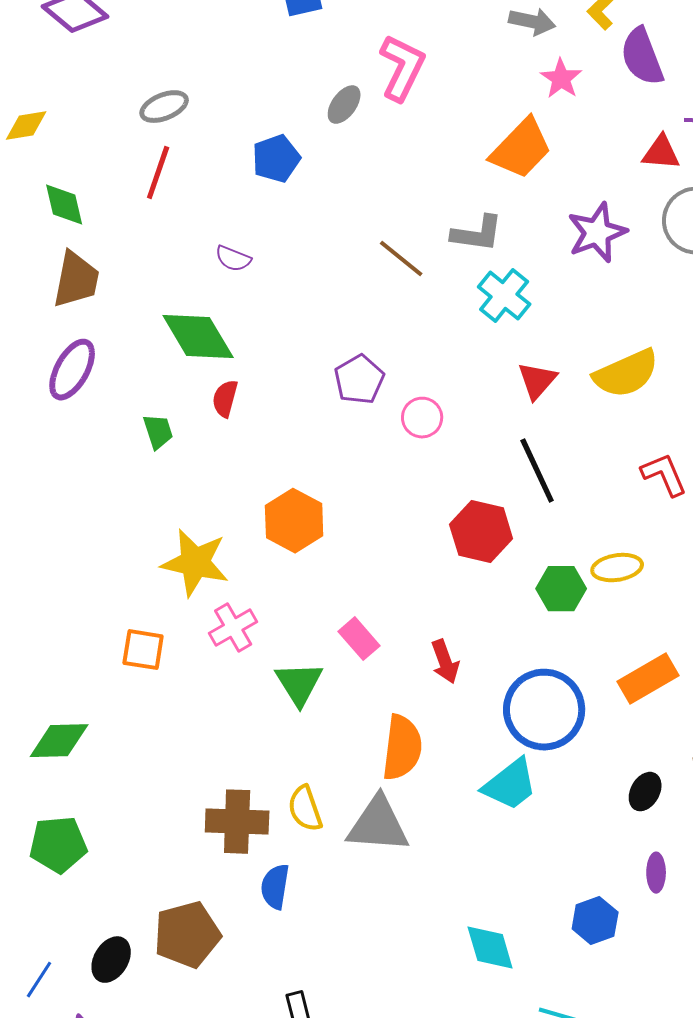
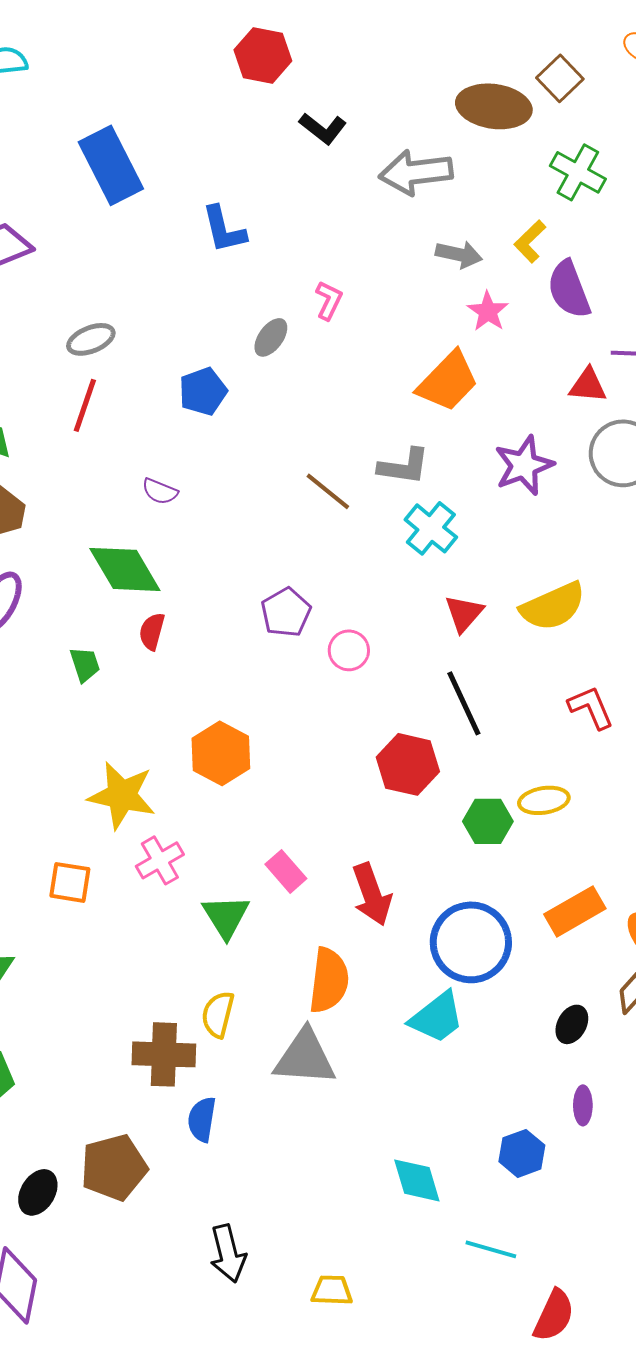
pink L-shape: (402, 68) -> (329, 300), size x0.6
red arrow: (445, 662) -> (372, 894), size x1.4
yellow semicircle: (305, 809) -> (218, 1014), moved, turned 33

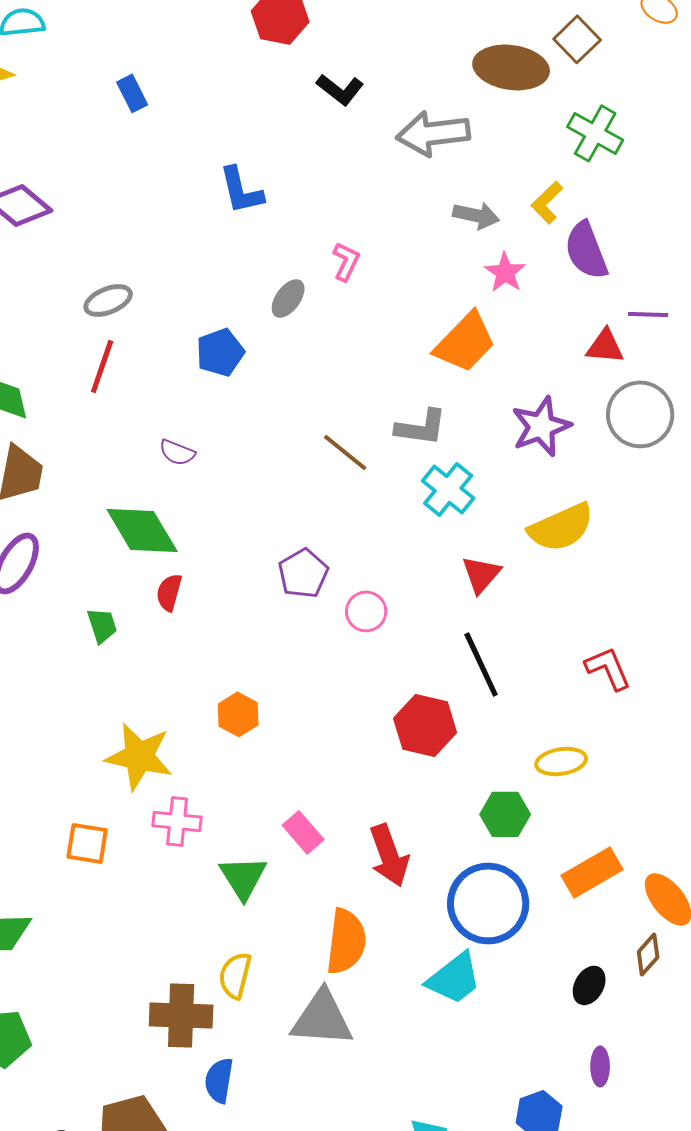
blue rectangle: (111, 165) -> (132, 93), moved, size x0.5
yellow semicircle: (553, 606) -> (561, 527), moved
orange hexagon: (221, 753) -> (238, 714), size x0.7
green hexagon: (488, 821) -> (505, 814), moved
pink cross: (160, 860) -> (177, 821), turned 36

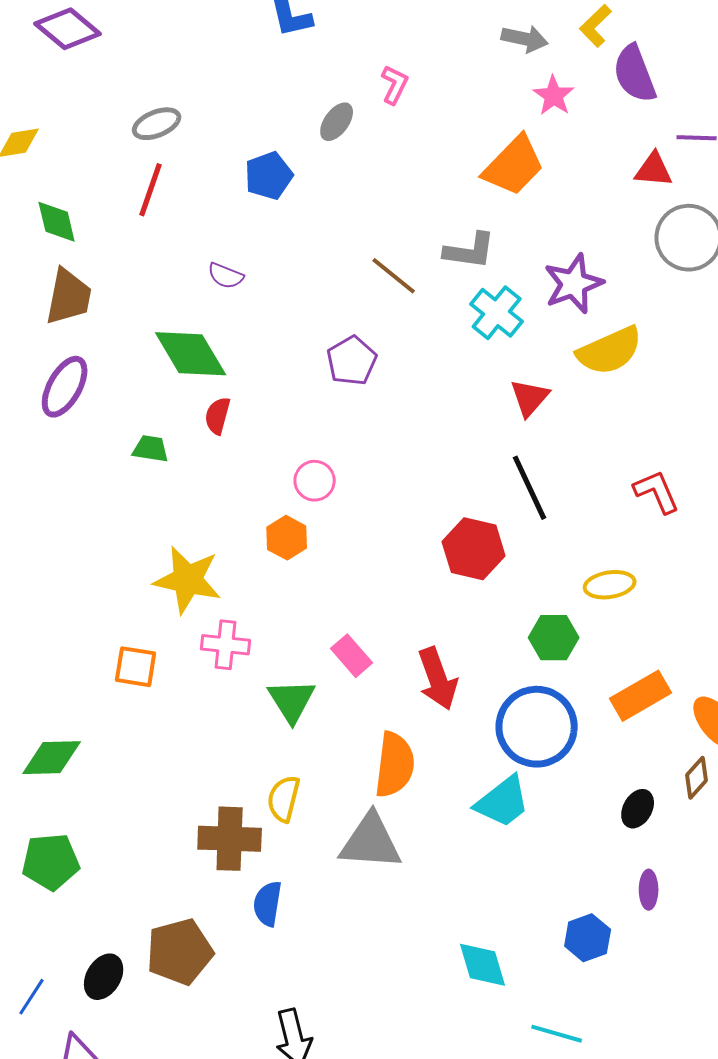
purple star: (541, 426) -> (574, 284), moved
purple pentagon: (303, 573) -> (352, 361), moved
pink circle: (366, 611) -> (315, 481), moved
green trapezoid: (102, 625) -> (151, 449), turned -63

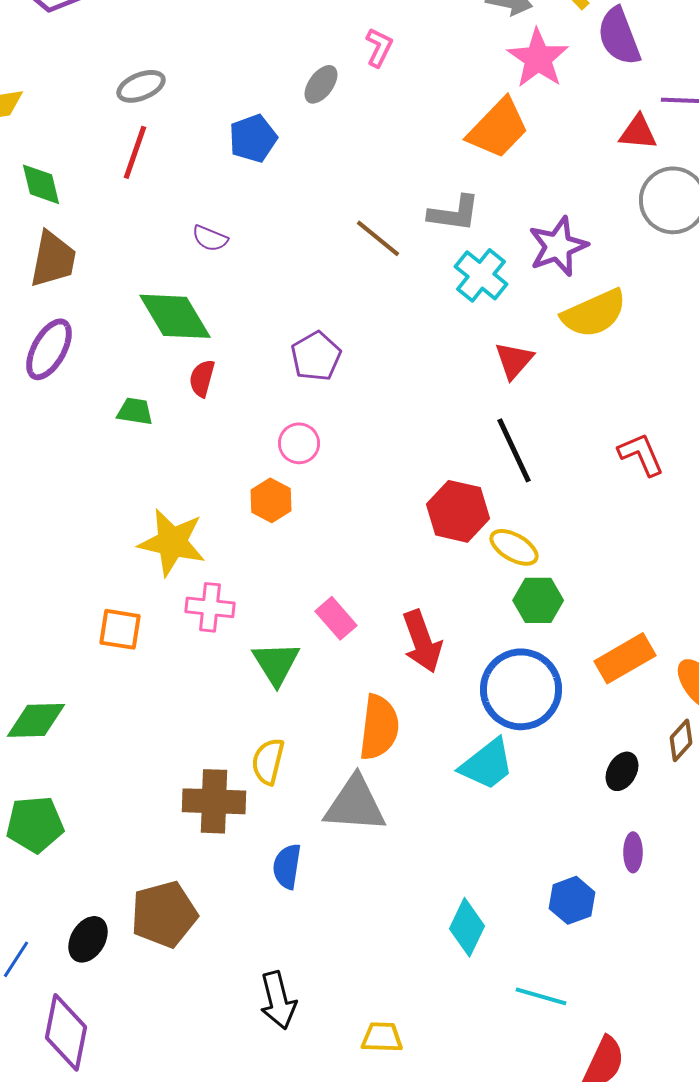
pink star: (554, 96) -> (538, 58), size x1.5
purple pentagon: (352, 361) -> (316, 356), moved
yellow ellipse: (610, 585) -> (514, 547), moved, turned 39
blue semicircle: (268, 904) -> (287, 866), moved
cyan diamond: (483, 965) -> (467, 927), turned 42

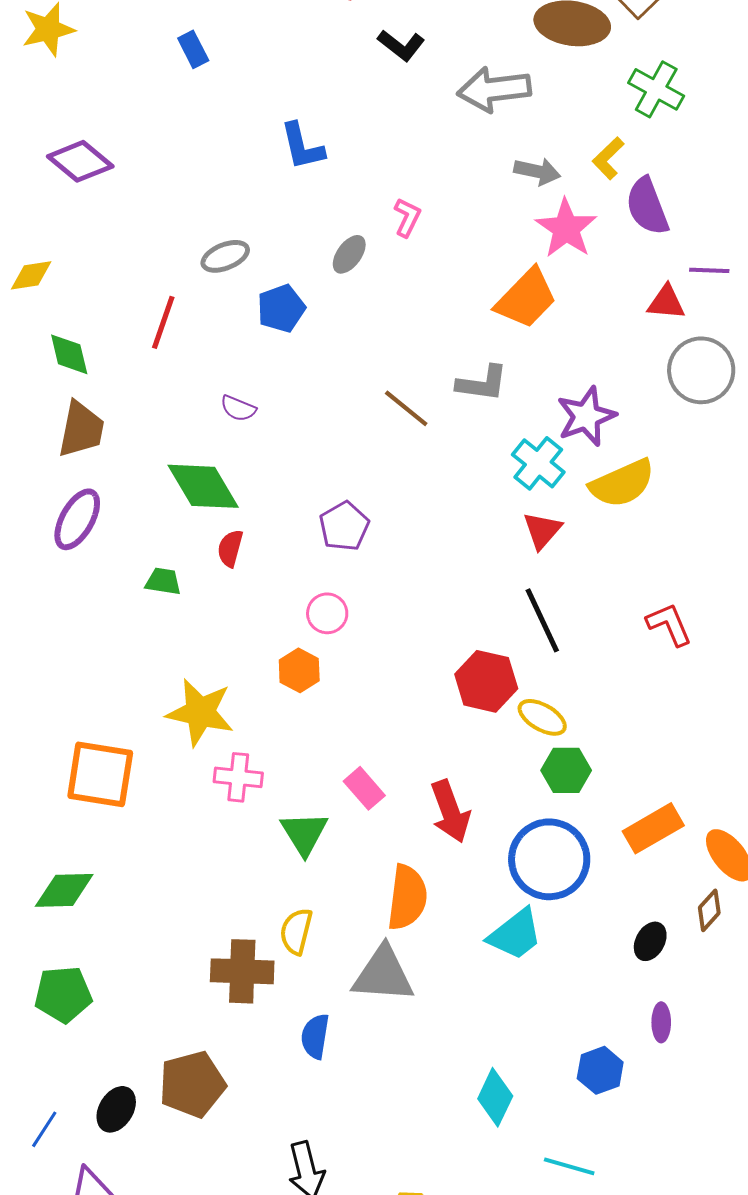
gray ellipse: (141, 86) -> (225, 256), moved
cyan cross: (481, 275) -> (538, 463), moved
orange square: (120, 629) -> (100, 774), moved, size x1.6

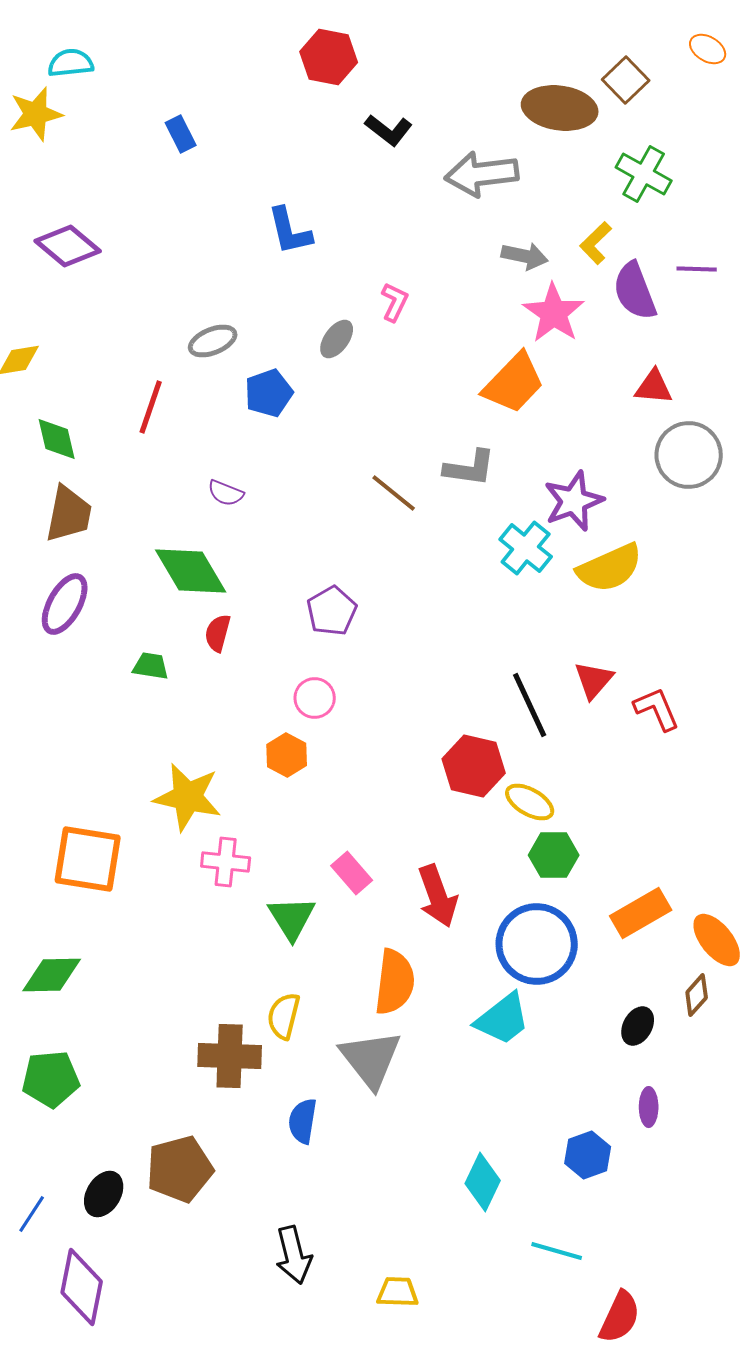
purple line: (709, 270) -> (697, 269), moved
red triangle: (542, 530) -> (594, 680), moved
gray triangle: (383, 974) -> (371, 1059), turned 48

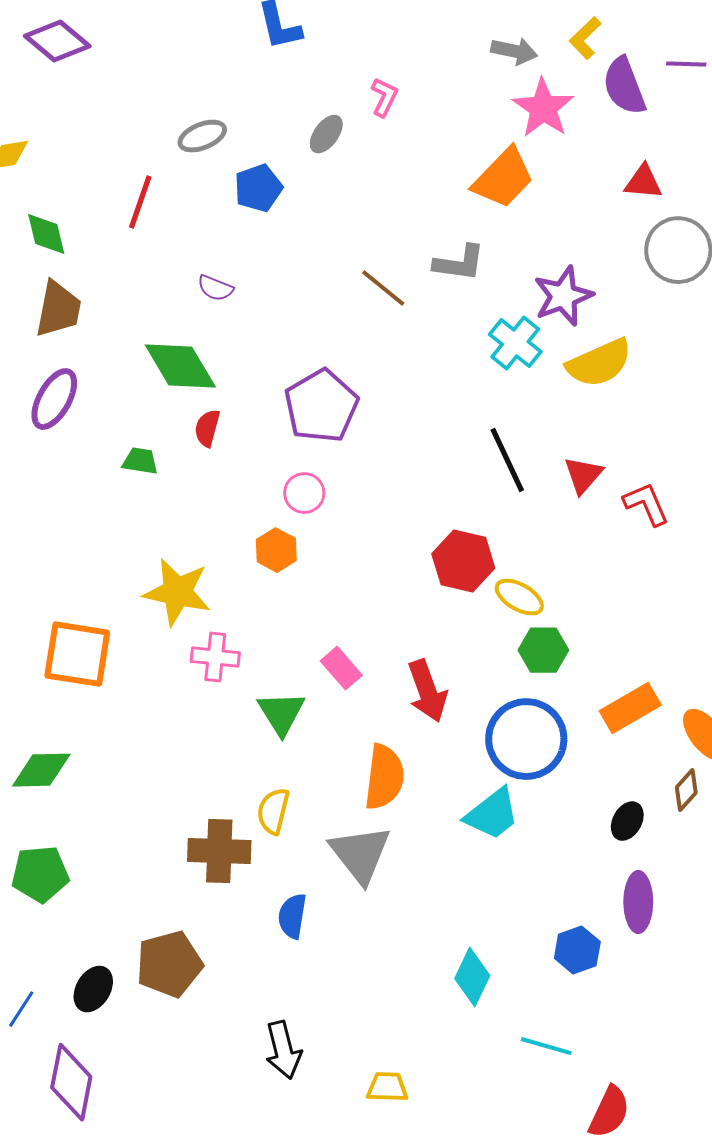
purple pentagon: (332, 611) -> (321, 406), size x1.5
black line: (530, 705) -> (507, 460), moved
purple ellipse: (649, 1107) -> (638, 902), size x1.5

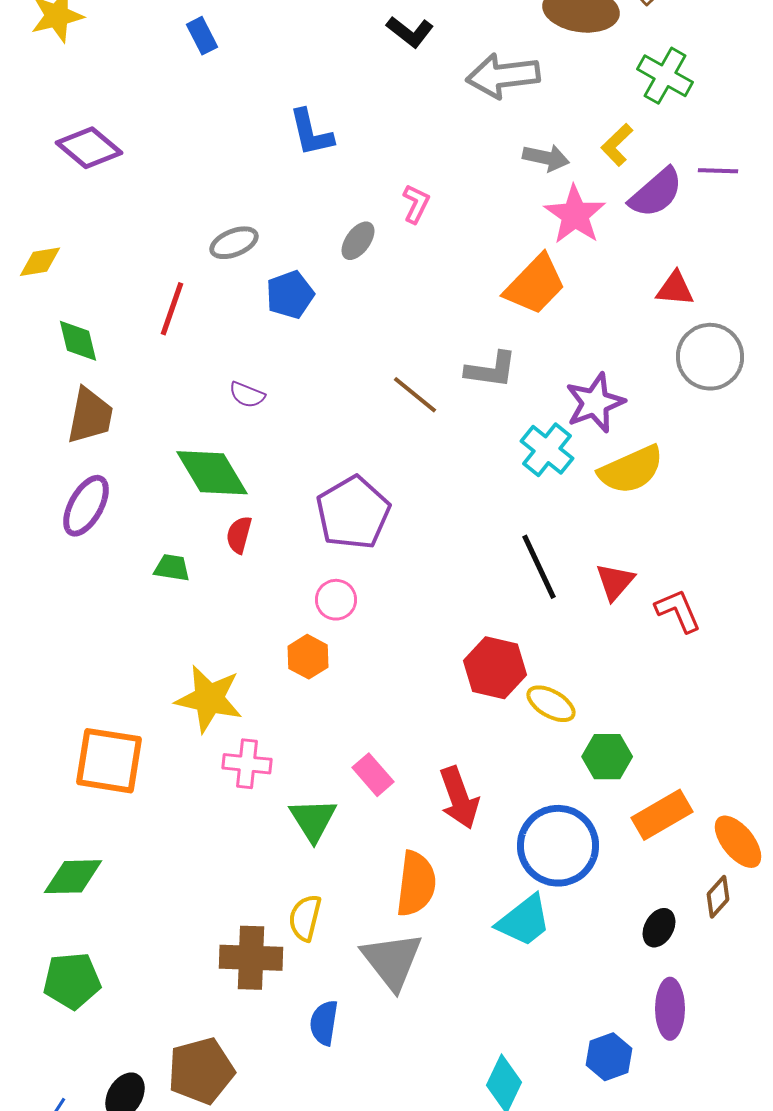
purple semicircle: (624, 86) -> (656, 193), turned -110
green hexagon: (543, 650) -> (607, 757), moved

